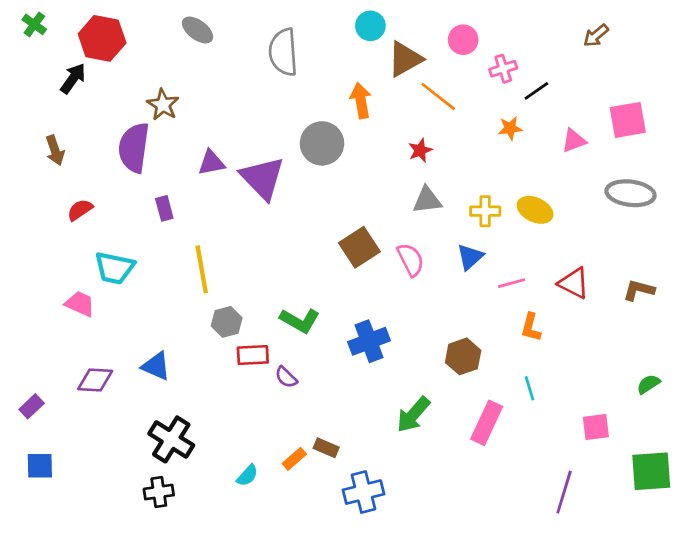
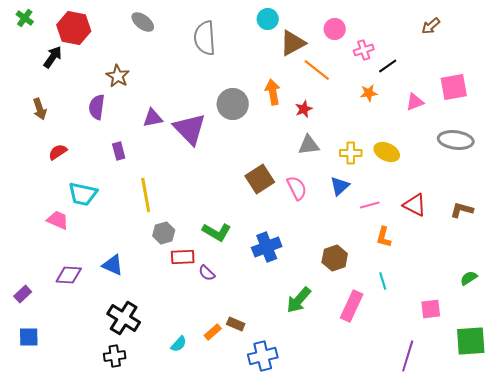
orange arrow: (361, 101) -> (273, 92), moved
purple semicircle: (134, 148) -> (97, 107), size x0.7

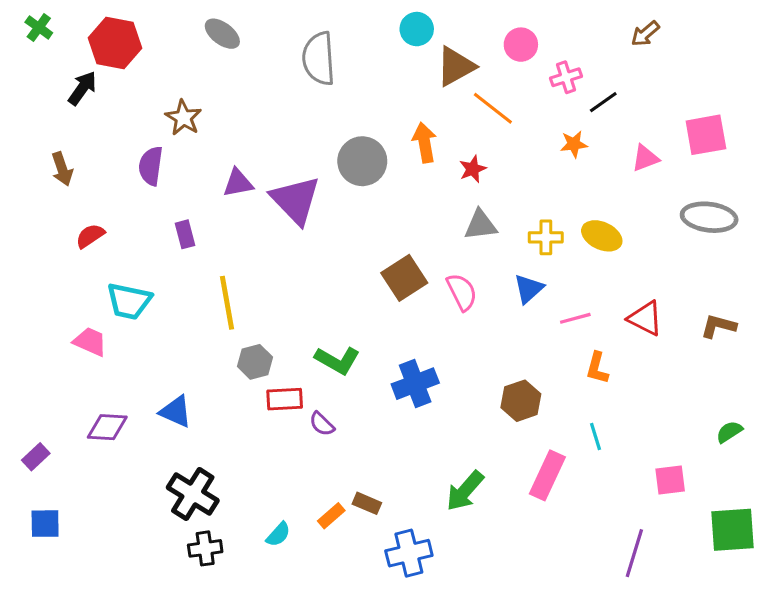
brown arrow: (431, 26) -> (645, 34), moved
green arrow: (299, 300) -> (465, 491), moved
black cross: (115, 356) -> (205, 548), moved

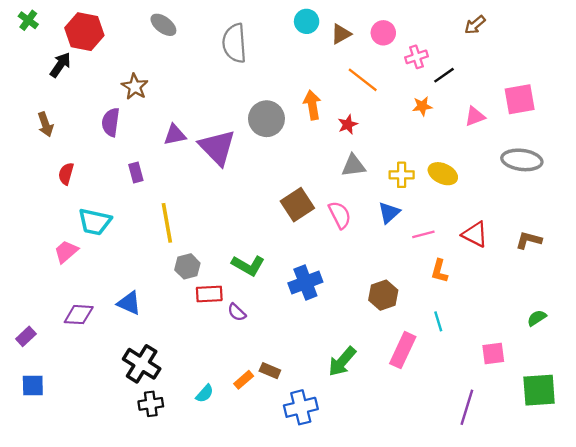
brown triangle: (456, 66) -> (341, 34), moved, size x0.7
red semicircle: (90, 236) -> (66, 174), turned -40
pink trapezoid: (90, 342) -> (66, 252), turned -65

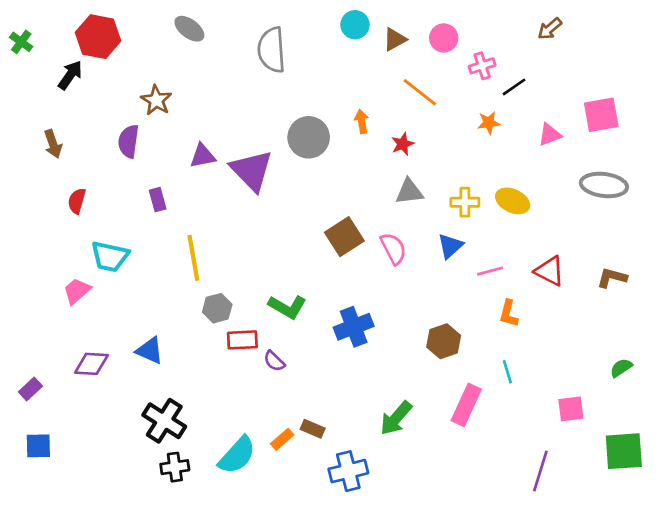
green cross: (28, 20) -> (21, 42), moved
orange arrow: (312, 105) -> (362, 121), size x0.7
cyan semicircle: (205, 394) -> (237, 455), size x1.8

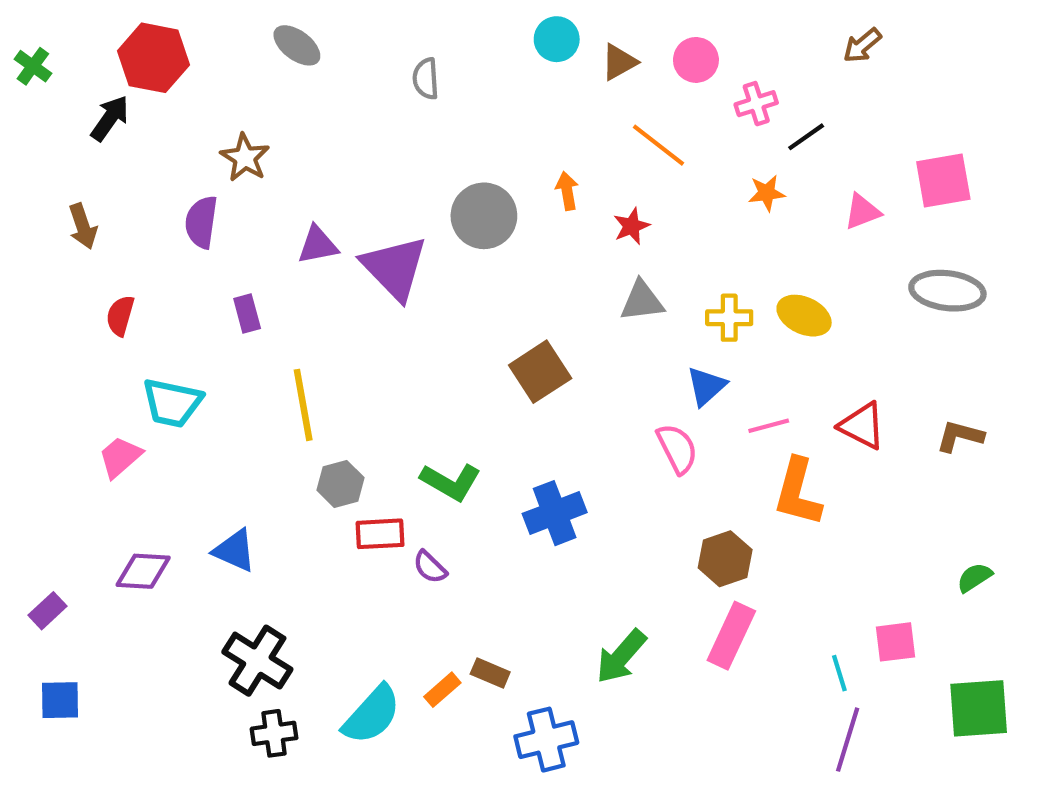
gray semicircle: (272, 50) -> (426, 79), size x0.6
pink semicircle: (393, 249) -> (677, 449), moved
orange L-shape: (509, 313) -> (798, 492), size x1.6
brown hexagon: (444, 341) -> (725, 559), moved
cyan line: (507, 372) -> (839, 673), moved

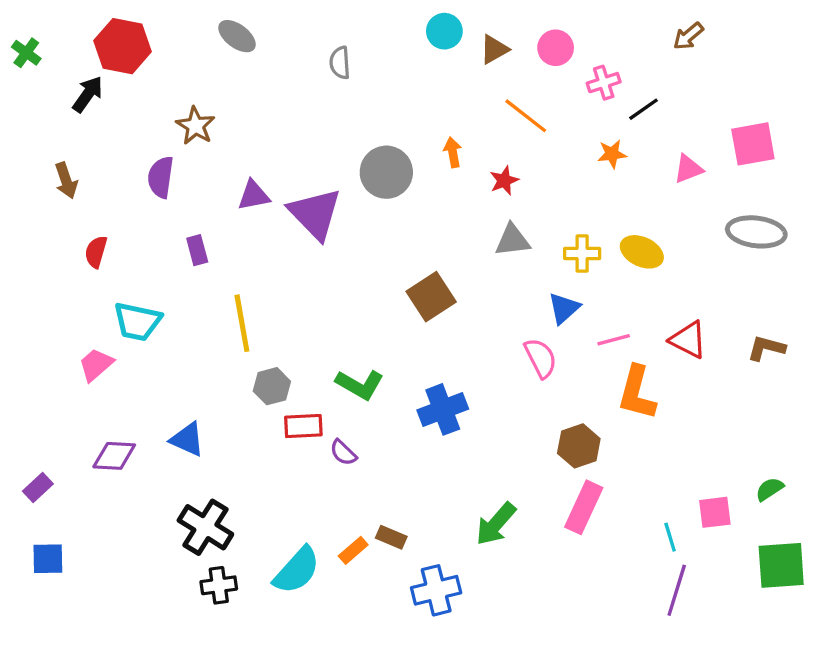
green semicircle: (974, 577) -> (770, 489), moved

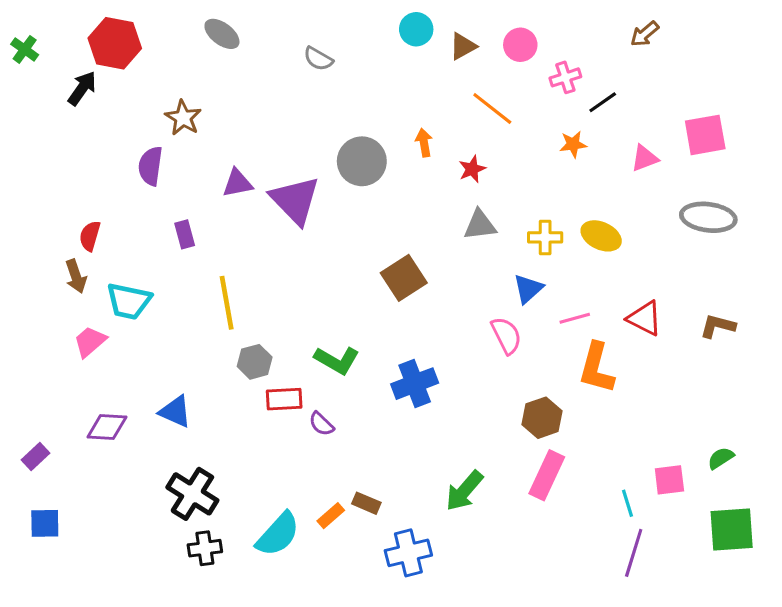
gray semicircle: (340, 63) -> (318, 59), turned -56
brown arrow: (66, 180) -> (76, 276), moved

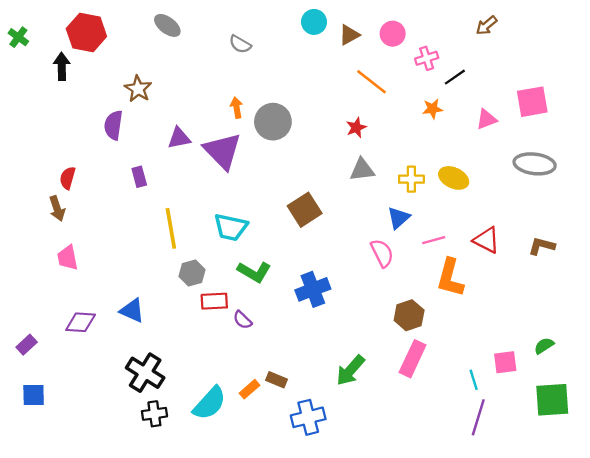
black arrow: (82, 88) -> (62, 66), turned -36
orange arrow: (424, 143) -> (237, 108), moved
cyan trapezoid: (129, 301) -> (231, 227), moved
pink trapezoid: (90, 342) -> (68, 258), turned -60

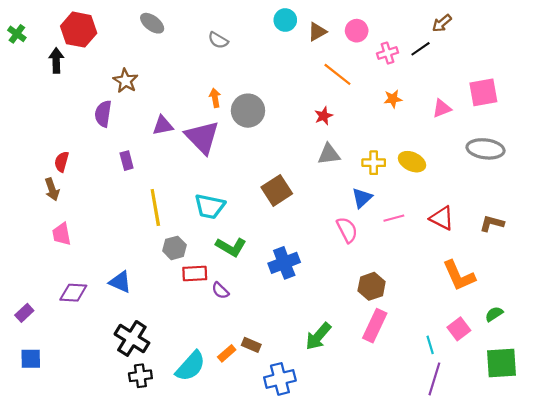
black line: (455, 77) -> (421, 49), moved
orange L-shape: (450, 278) -> (459, 276), moved, turned -39
pink square: (505, 362) -> (459, 329), turned -30

